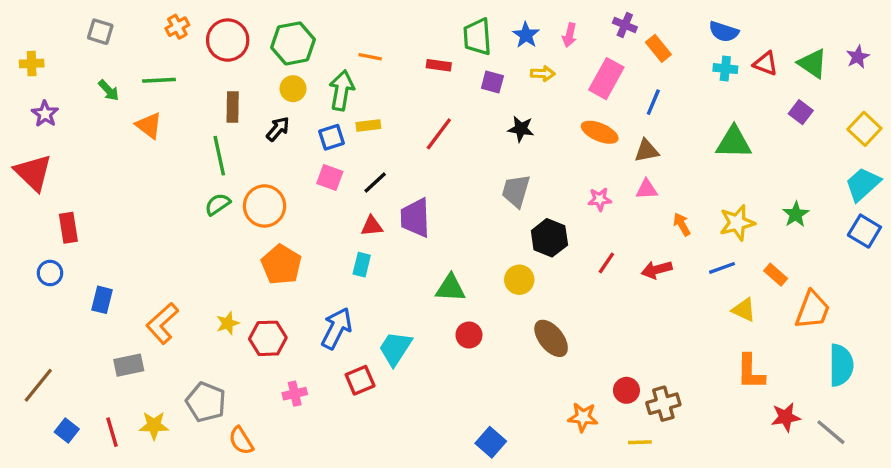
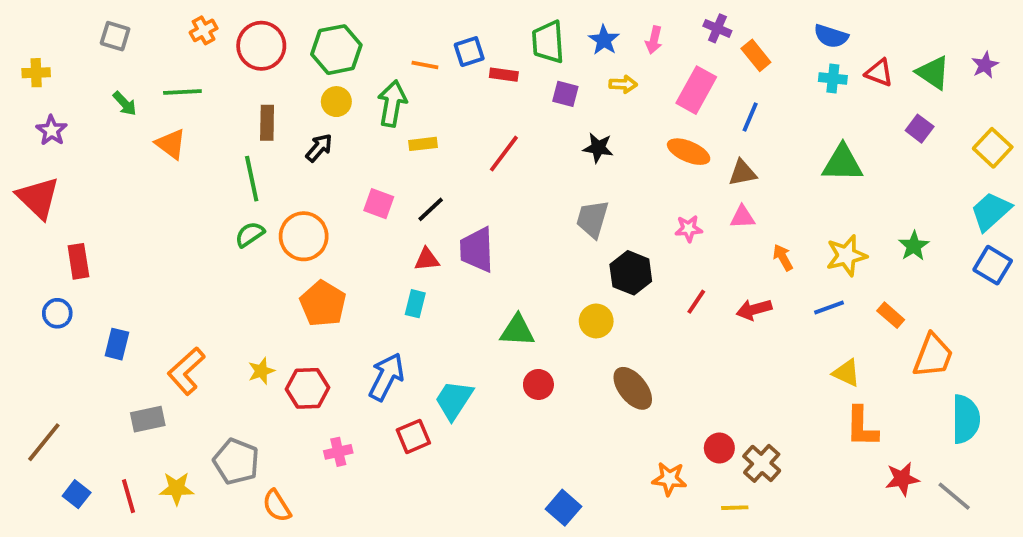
blue square: (332, 137) -> (469, 52), moved
yellow triangle: (744, 310) -> (846, 373), moved
brown cross: (663, 404) -> (762, 463), turned -32

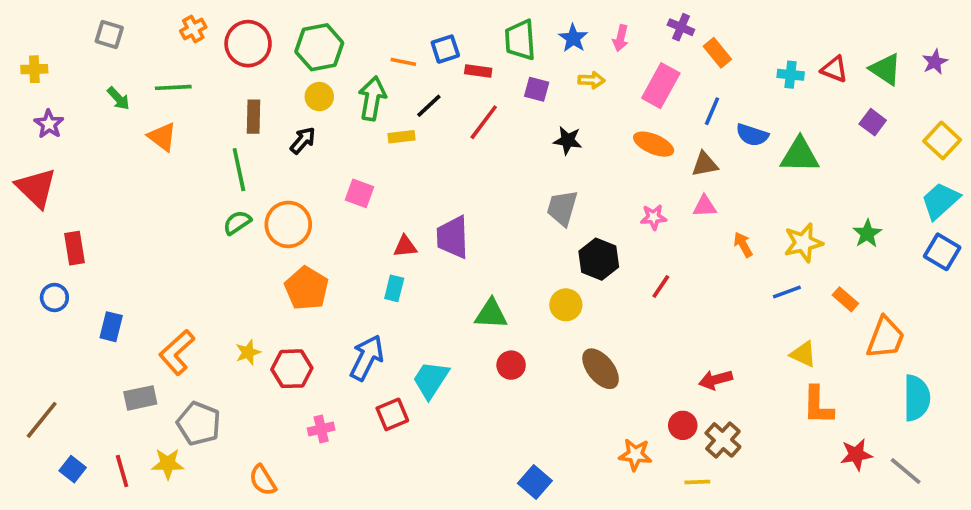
blue semicircle: (831, 36) -> (752, 135), moved
red line: (504, 154) -> (484, 122), moved
black line: (431, 209) -> (429, 106), moved
red arrow: (754, 309) -> (716, 380), moved
gray pentagon: (236, 461) -> (199, 424), moved

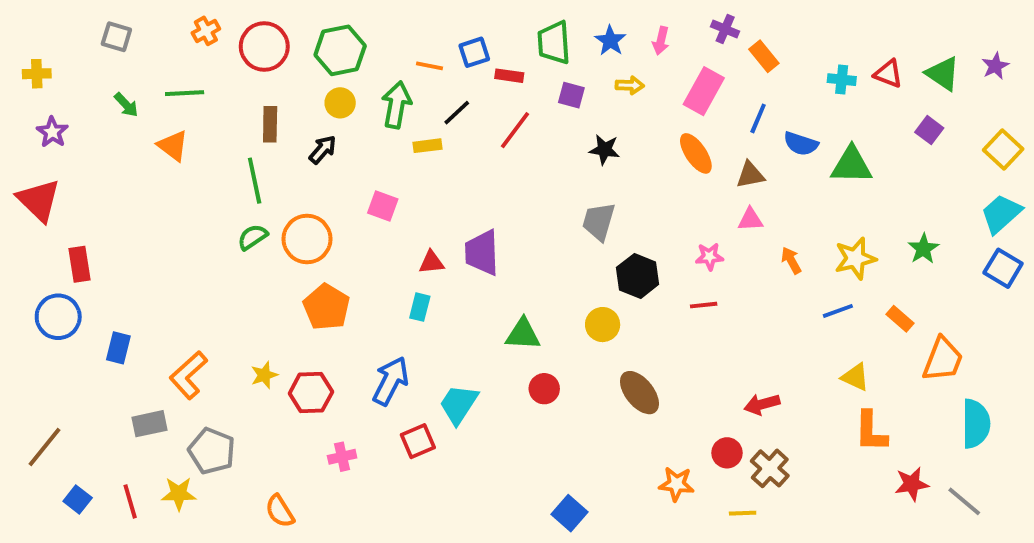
orange ellipse: (654, 144) -> (696, 153), turned 33
pink star: (654, 217) -> (709, 256), moved
red line: (661, 287) -> (704, 305), turned 50
blue circle: (54, 298) -> (58, 317), size x1.5

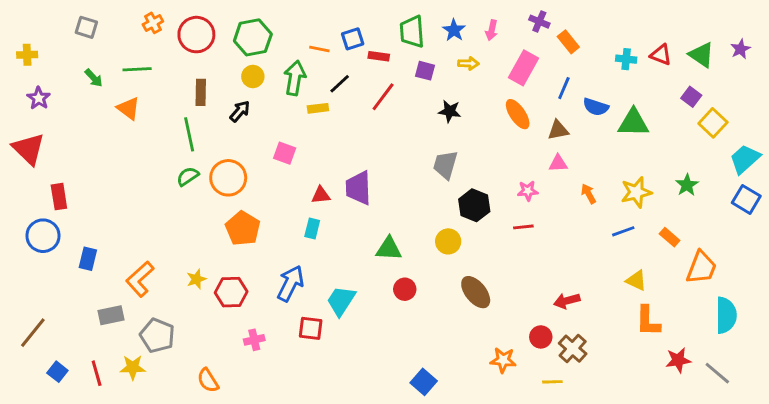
yellow square: (1003, 150) -> (713, 123), moved
red square: (418, 441) -> (311, 328), turned 30

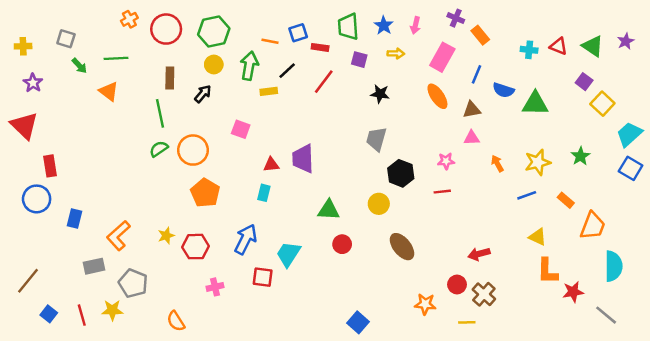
gray square: (86, 27) -> (66, 39), moved
red star: (678, 360) -> (573, 292), moved

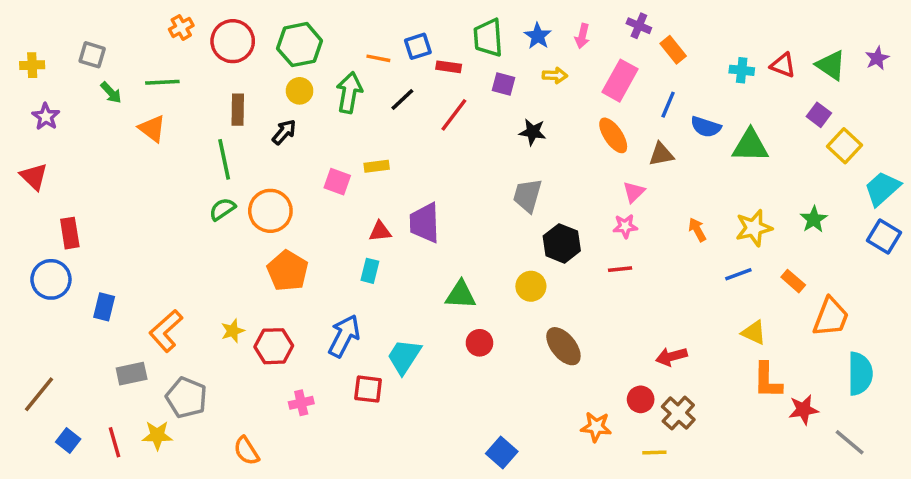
yellow rectangle: (269, 91) -> (377, 166), moved
red triangle: (24, 126) -> (34, 177), size x0.7
pink triangle: (472, 138) -> (634, 192), moved, turned -42

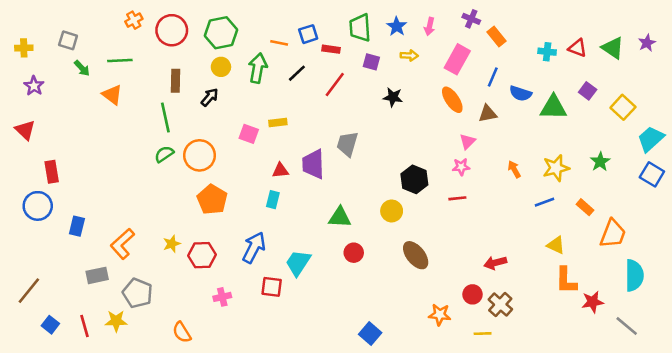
purple square: (819, 115) -> (588, 91), moved
gray trapezoid: (527, 195) -> (347, 144), moved

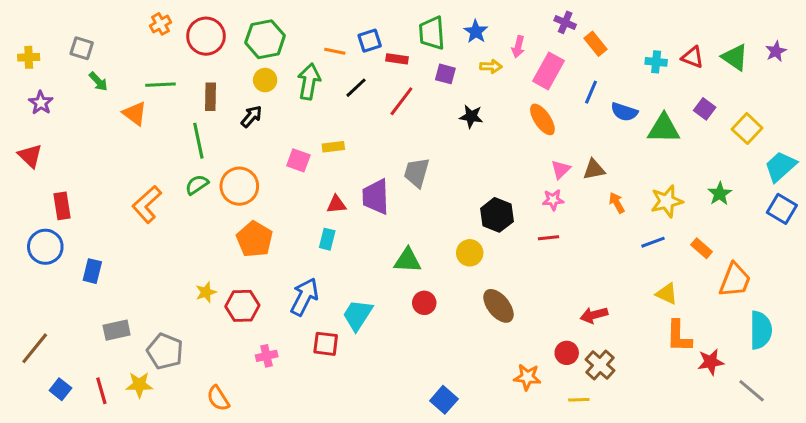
pink arrow: (430, 26) -> (518, 47), moved
green line: (120, 61) -> (161, 85), moved
brown triangle: (488, 114) -> (594, 169), moved
orange L-shape: (122, 244) -> (147, 204), moved

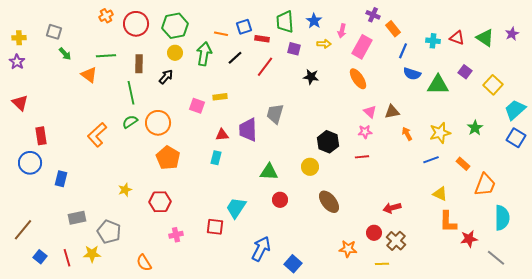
blue line: (591, 92) -> (403, 51), moved
purple star: (41, 103) -> (17, 62), moved
pink triangle: (561, 169) -> (370, 112), turned -32
yellow star: (206, 292) -> (125, 190), moved
blue arrow: (304, 297) -> (261, 249), moved

